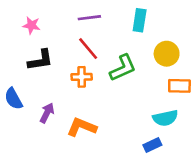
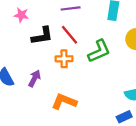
black L-shape: (40, 60) -> (42, 36), moved
purple arrow: (47, 113) -> (34, 78), moved

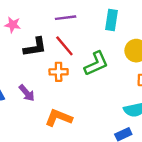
purple arrow: (34, 78) -> (27, 93), turned 112

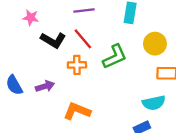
black L-shape: (35, 47) -> (53, 40), turned 40
purple arrow: (27, 93) -> (45, 86), turned -66

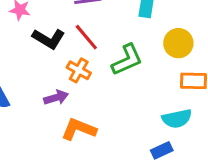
orange cross: (77, 65) -> (79, 70), turned 30
purple arrow: (45, 86) -> (56, 97), moved

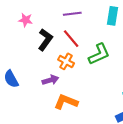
black L-shape: (49, 39) -> (45, 40), turned -85

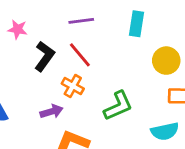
green L-shape: (99, 54) -> (118, 106), moved

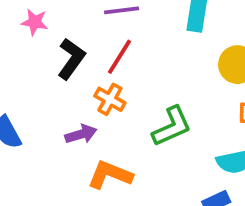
red line: (80, 55) -> (120, 57), turned 72

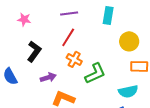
black L-shape: (71, 59) -> (34, 51), moved
orange cross: (110, 99) -> (74, 59), moved

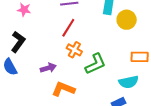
yellow circle: (129, 41) -> (127, 20), moved
black L-shape: (34, 51) -> (18, 42), moved

